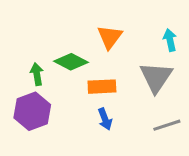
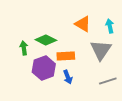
orange triangle: (110, 37) -> (83, 24), moved, turned -36
purple hexagon: (32, 111) -> (44, 68), moved

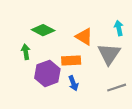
orange triangle: (83, 24) -> (84, 37), moved
green diamond: (46, 40) -> (43, 30), moved

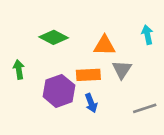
orange triangle: (84, 37) -> (104, 45), turned -30
green arrow: (26, 52) -> (19, 70), moved
gray triangle: (109, 54) -> (122, 70), moved, size x0.7

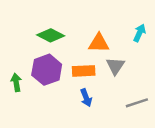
cyan arrow: (147, 35) -> (140, 33), turned 36
green arrow: (19, 70) -> (16, 82), moved
purple hexagon: (59, 91) -> (47, 70), moved

